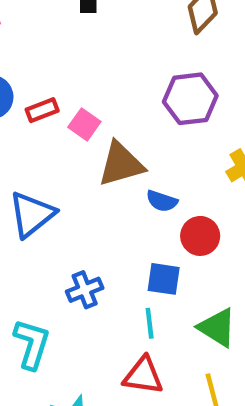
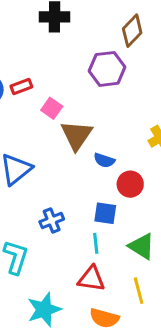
purple hexagon: (190, 99) -> (107, 69), moved
red rectangle: (42, 110) -> (21, 87), moved
brown triangle: (121, 164) -> (77, 135), turned -40

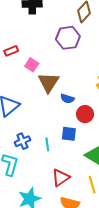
blue cross: (52, 221) -> (22, 141), moved
cyan line: (96, 243) -> (47, 144), moved
red triangle: (91, 279) -> (61, 178), turned -42

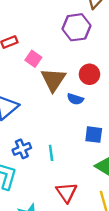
red circle: (85, 114) -> (89, 74), moved
blue square: (69, 134) -> (94, 135), moved
red triangle: (61, 178) -> (67, 192), turned -30

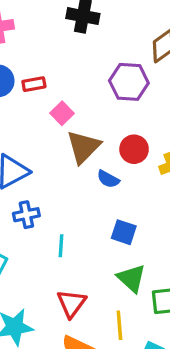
blue cross: (22, 149) -> (26, 215), moved

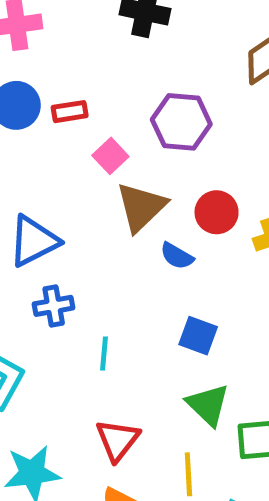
purple hexagon: (129, 82) -> (181, 122), moved

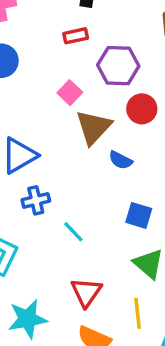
red rectangle: (70, 112) -> (76, 36), moved
red circle: (217, 212) -> (142, 109), moved
cyan line: (104, 353) -> (73, 232), turned -45

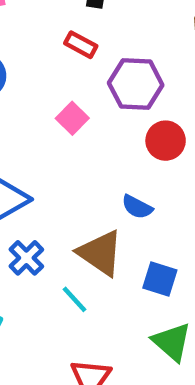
red rectangle: (76, 36) -> (81, 45), turned 40
brown triangle: (93, 127) -> (100, 253), moved, turned -39
blue cross: (36, 200) -> (26, 258), turned -32

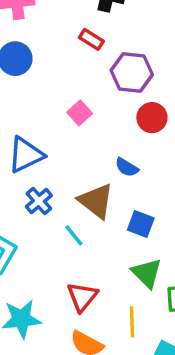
pink square: (72, 118) -> (80, 113), moved

